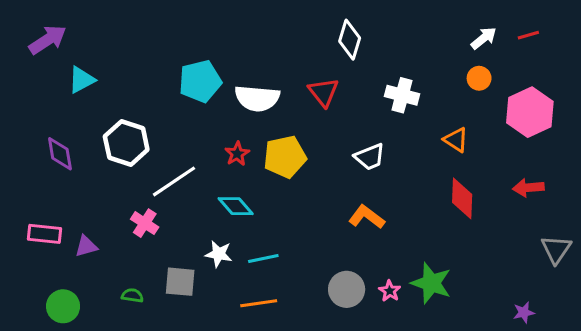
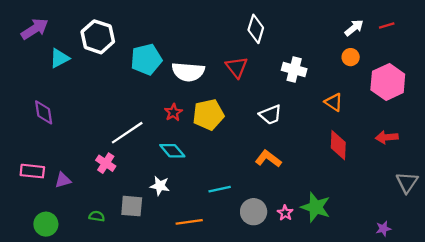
white hexagon: (126, 143) -> (98, 37), moved
cyan line: (263, 259) -> (220, 189), moved

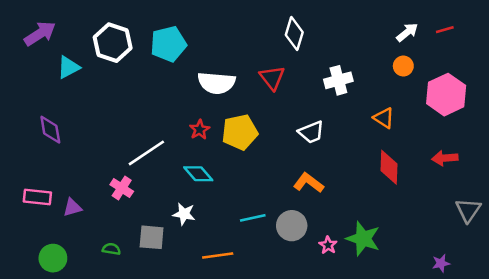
cyan pentagon: (146, 59) -> (168, 44), moved
white cross: (294, 70) -> (338, 80), turned -30
gray circle: (254, 212) -> (292, 226), moved

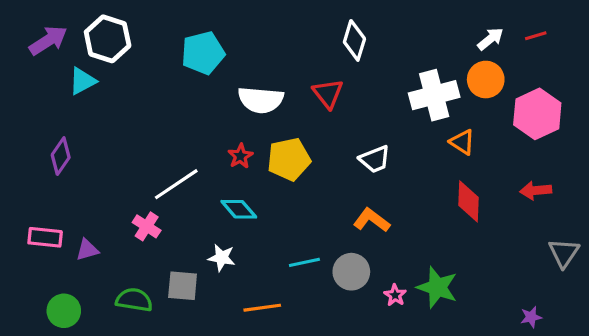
white hexagon: (113, 43) -> (108, 39), moved
orange circle: (403, 66) -> (486, 80), size x1.5
white cross: (338, 80) -> (434, 95), moved, size x1.4
purple diamond: (50, 130) -> (61, 156), turned 44
green semicircle: (111, 249) -> (134, 300), size x1.6

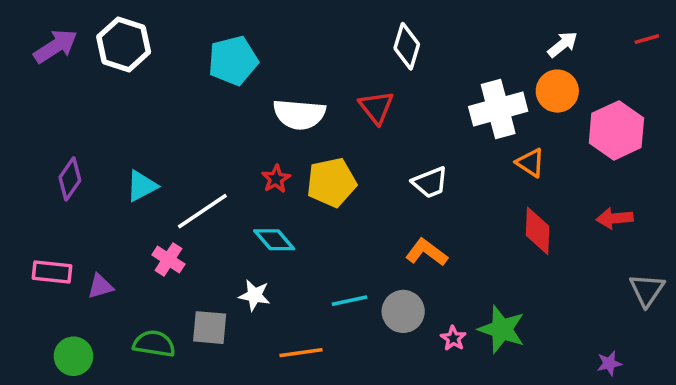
red line: (536, 36) -> (647, 39), moved
cyan triangle: (83, 81) -> (142, 186), moved

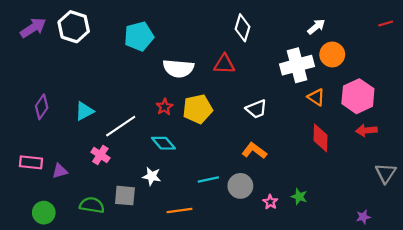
white arrow: (563, 44) -> (316, 27), moved
red triangle: (376, 107) -> (224, 64), turned -50
pink hexagon: (616, 130) -> (358, 96), moved
green star: (502, 329) -> (299, 197), size x0.6

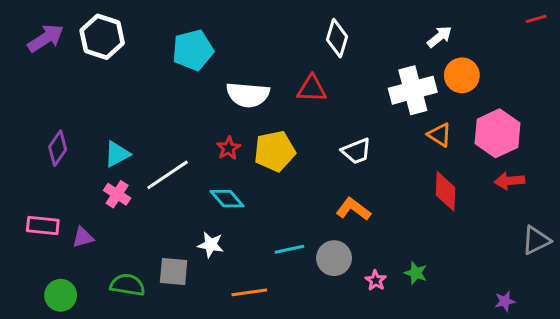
red line: (386, 24) -> (536, 19), moved
pink cross: (100, 155) -> (117, 194), moved
gray triangle: (386, 173) -> (536, 240), turned 30

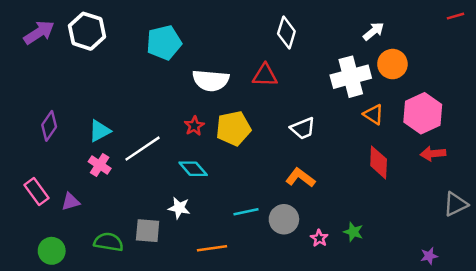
pink rectangle: (43, 225) -> (36, 192), turned 48

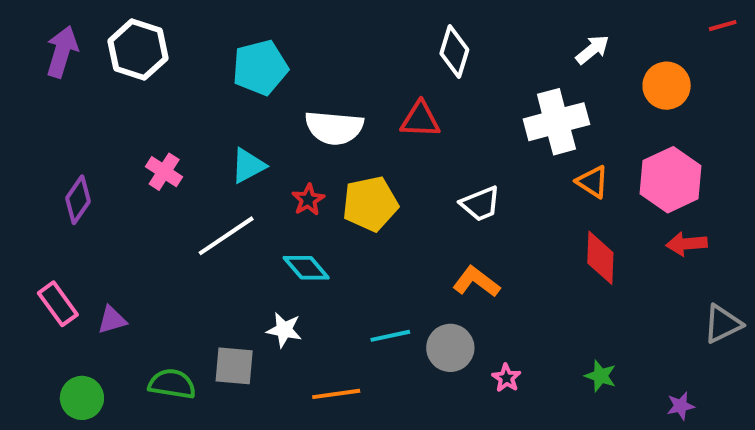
purple arrow: (39, 32) -> (62, 52), turned -40
orange circle: (392, 64) -> (667, 86), moved
cyan triangle: (100, 131) -> (248, 166), moved
pink cross: (100, 165) -> (164, 172), moved
green star: (353, 232) -> (600, 376), moved

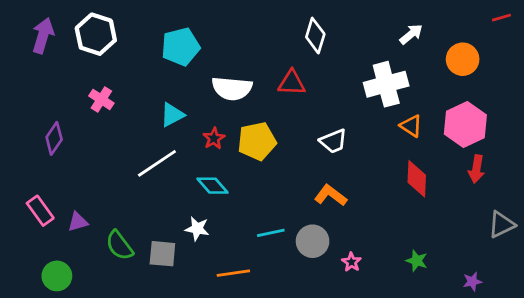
pink cross: (164, 172) -> (101, 99), moved
red arrow: (687, 244) -> (476, 169), turned -76
green semicircle: (172, 384) -> (119, 245), moved, turned -136

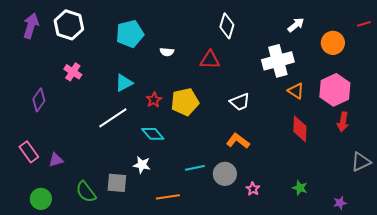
red line: (501, 18) -> (364, 24), moved
white semicircle: (232, 88) -> (167, 52), moved, size x0.5
green semicircle: (119, 245) -> (86, 192), moved

